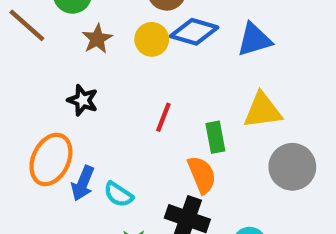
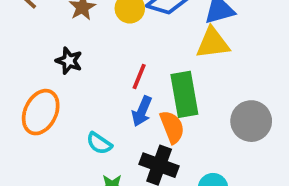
yellow triangle: (263, 111) -> (213, 43), moved
green rectangle: (215, 137) -> (184, 94), size x1.6
blue arrow: (83, 183) -> (142, 111), moved

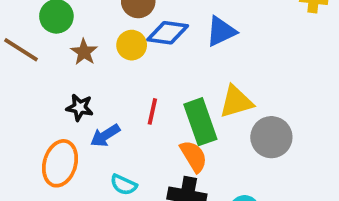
yellow triangle: (213, 43) -> (236, 102), moved
blue arrow: (142, 111) -> (105, 135), moved, turned 44

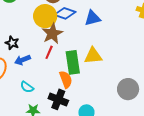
yellow circle: (132, 45) -> (45, 16), size x1.5
brown star: (84, 52) -> (52, 34), moved, size x1.5
gray circle: (271, 137) -> (128, 89), moved

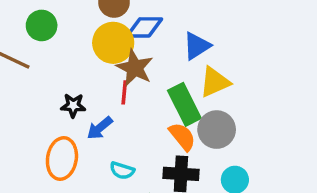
blue triangle: (92, 18) -> (197, 46), moved
red line: (49, 52) -> (124, 92), moved
gray circle: (128, 89) -> (217, 130), moved

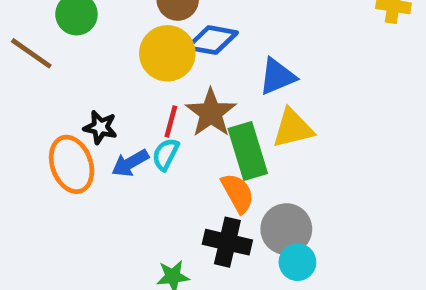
brown star: (135, 68) -> (211, 113), moved
gray circle: (217, 130) -> (286, 229), moved
orange ellipse: (62, 159) -> (72, 164), moved, turned -39
cyan semicircle: (122, 171) -> (166, 154), moved, turned 90

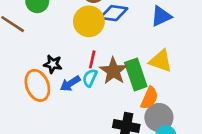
blue triangle: (277, 76) -> (161, 16), moved
brown star: (211, 113) -> (113, 71), moved
yellow triangle: (293, 128) -> (161, 61), turned 35
orange semicircle: (238, 193) -> (149, 98), moved, turned 55

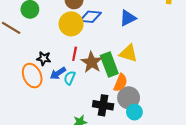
cyan semicircle: (90, 78) -> (70, 78), moved

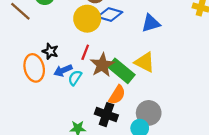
green rectangle: (109, 65) -> (121, 71), turned -40
orange semicircle: (121, 83) -> (117, 95), moved
gray circle: (129, 98) -> (149, 113), moved

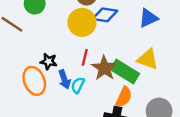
blue arrow: (63, 70) -> (64, 79), turned -78

